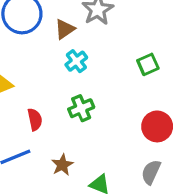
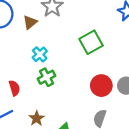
cyan cross: (76, 61) -> (40, 54), moved
green square: (148, 64) -> (91, 42), size x1.5

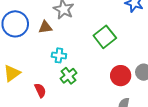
brown triangle: (30, 22) -> (45, 27), turned 40
cyan cross: (40, 54) -> (59, 55), turned -32

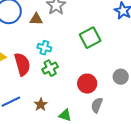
red circle: (121, 76) -> (87, 84), moved
red semicircle: (40, 90) -> (22, 64), moved, size x1.6

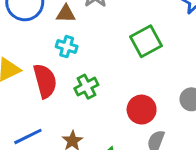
cyan cross: (44, 48) -> (67, 47), moved

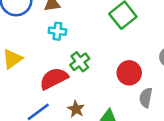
red semicircle: (45, 81) -> (54, 78), moved, turned -92

